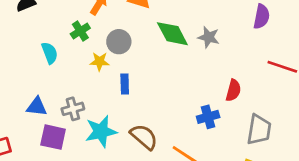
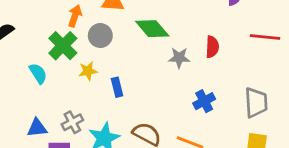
green cross: (80, 31) -> (63, 46), size x1.5
gray star: (209, 37) -> (179, 58), moved
gray circle: (119, 42) -> (100, 36), moved
red semicircle: (233, 90) -> (212, 47), moved

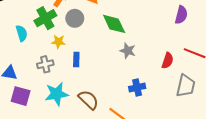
red semicircle: (212, 47) -> (168, 61), moved
gray trapezoid: (256, 103) -> (186, 86), moved
gray cross: (72, 122) -> (45, 64), moved

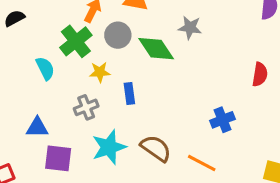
green diamond: (114, 24) -> (156, 49), moved
gray star: (128, 51) -> (190, 28), moved

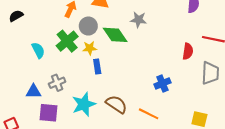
green cross: (76, 41) -> (67, 41), moved
yellow star: (100, 72) -> (90, 48), moved
gray cross: (86, 107) -> (57, 83), moved

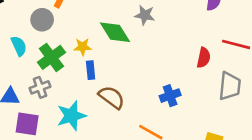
gray circle: (88, 26) -> (42, 20), moved
green cross: (67, 41) -> (51, 57), moved
brown semicircle: (116, 104) -> (112, 97), moved

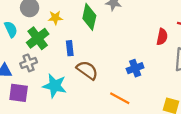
green diamond: (115, 32) -> (89, 17), turned 45
yellow star: (83, 47) -> (55, 18), moved
cyan star: (71, 116) -> (55, 86), turned 30

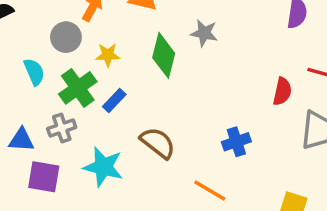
blue rectangle: (70, 48) -> (114, 100), moved, turned 48

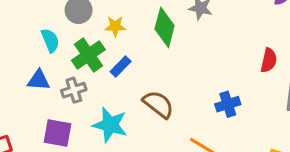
blue triangle: (21, 140) -> (39, 80), moved

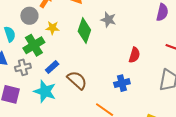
red semicircle: (269, 60) -> (134, 55), moved
blue rectangle: (121, 66) -> (52, 67), moved

